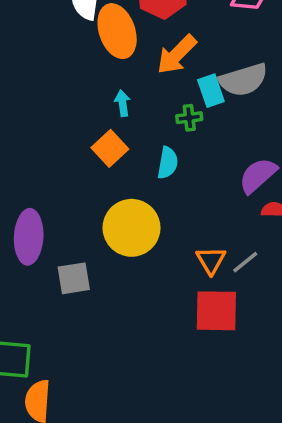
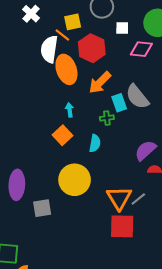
gray semicircle: (243, 80) -> (137, 97), turned 68
orange triangle: (211, 260) -> (119, 198), size x1.5

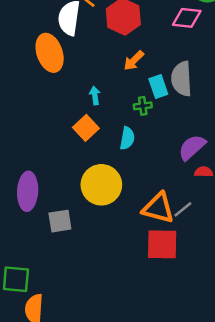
orange ellipse: (66, 69) -> (50, 53), moved
orange arrow: (100, 83) -> (134, 61), size x0.7
gray semicircle: (137, 97) -> (182, 79), turned 36
orange triangle: (119, 198) -> (158, 208), turned -44

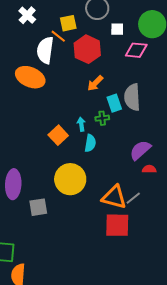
orange ellipse: (50, 53) -> (30, 77), turned -48
cyan arrow: (95, 96) -> (81, 124), moved

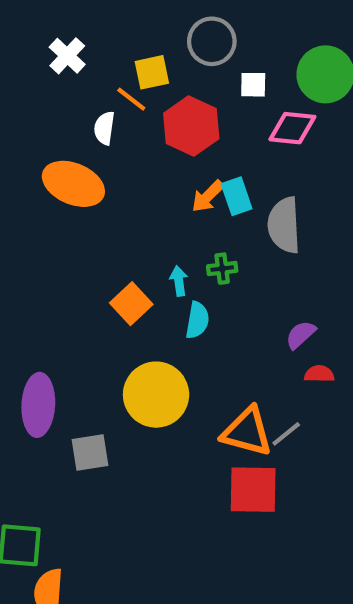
white semicircle: (45, 50) -> (104, 128), size x0.6
cyan rectangle: (114, 103) -> (237, 196), moved
purple semicircle: (140, 150) -> (301, 335), size x0.7

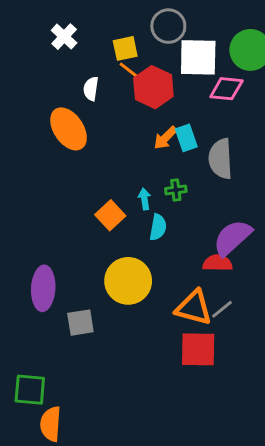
white square: (253, 85) -> (198, 57), size x2.0
orange line: (131, 99) -> (130, 71), moved
orange ellipse: (73, 184) -> (69, 129), turned 33
purple semicircle: (301, 335) -> (232, 238), size x1.8
red semicircle: (319, 374) -> (218, 263), moved, size x1.4

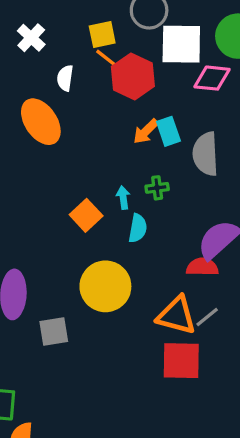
white cross: (64, 37) -> (31, 38), moved

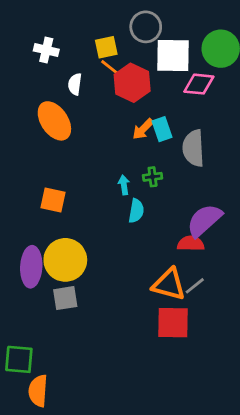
white cross: (31, 38) -> (46, 50), turned -30
orange square: (86, 215) -> (53, 200), moved, turned -35
yellow circle: (105, 286) -> (65, 260), moved

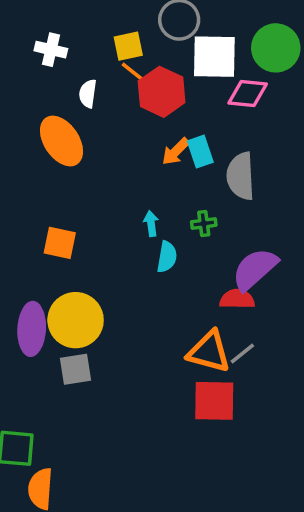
green cross: (153, 177) -> (204, 224), moved

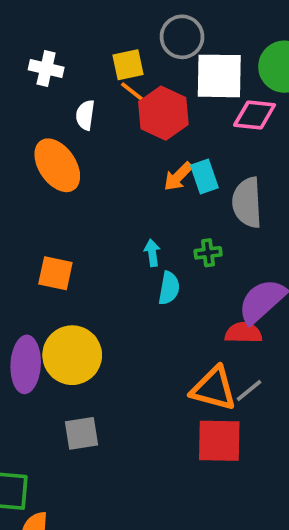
gray square: (76, 369) -> (81, 433), moved

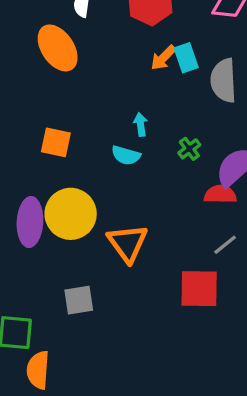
green cross: (208, 253) -> (189, 149), moved, turned -30
cyan semicircle: (169, 288) -> (126, 155), moved, turned 96
orange triangle: (214, 389) -> (128, 243), moved, turned 39
gray square: (81, 433) -> (79, 300), moved

